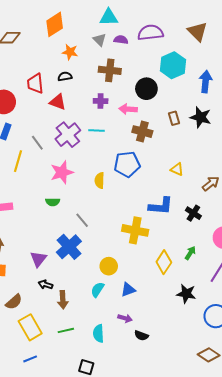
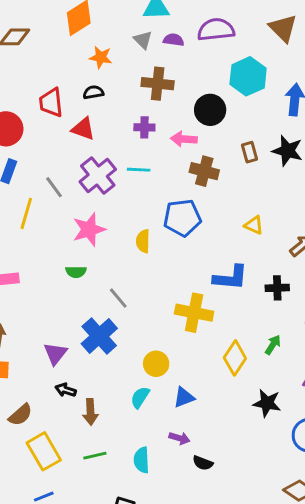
black cross: (193, 213) -> (277, 288), turned -35

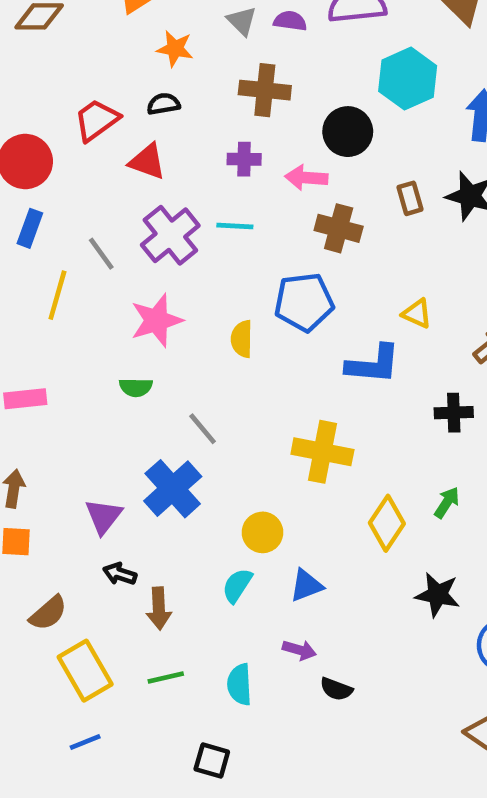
red trapezoid: (51, 103) -> (97, 120), turned 60
blue L-shape: (231, 278) -> (373, 364), moved

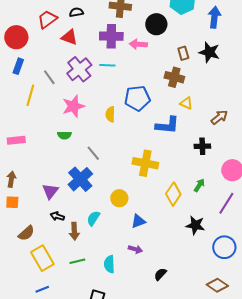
purple cross: (244, 159) -> (111, 36), size x1.6
brown cross: (339, 228) -> (174, 77), moved
cyan semicircle: (237, 585) -> (93, 218), moved
black semicircle: (336, 689) -> (160, 274), moved, turned 112

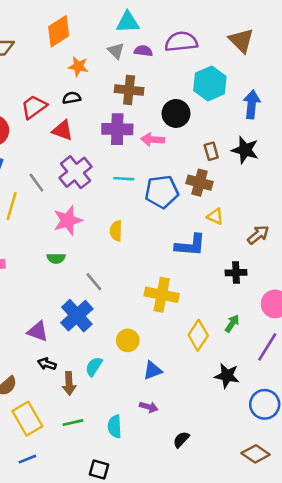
cyan line: (107, 65) -> (124, 179), moved
blue pentagon: (137, 98) -> (162, 192), moved
purple triangle: (50, 191) -> (38, 331), turned -48

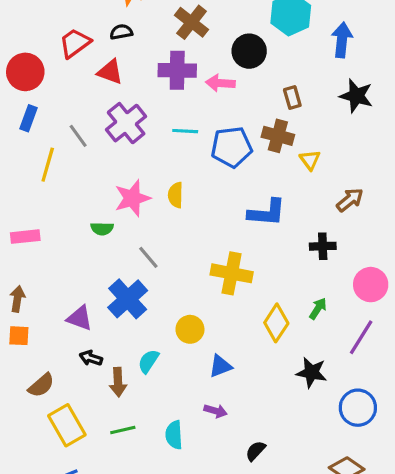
brown cross: (129, 90) -> (192, 22), turned 32
black star: (245, 150) -> (356, 96), moved
yellow triangle: (215, 217) -> (310, 160), moved, turned 30
pink star: (68, 220) -> (132, 198), moved

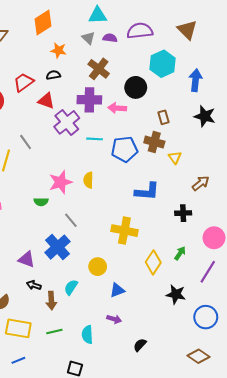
purple cross: (126, 123) -> (67, 122), moved
yellow rectangle: (67, 425) -> (18, 328), turned -50

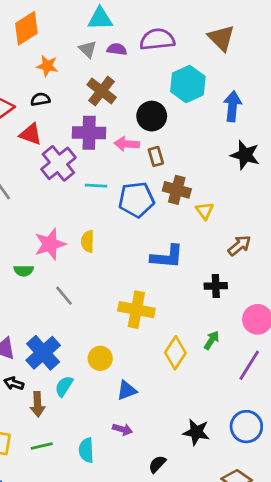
brown rectangle: (164, 117) -> (156, 156), moved
blue cross: (57, 247) -> (43, 353), moved
black star: (176, 294) -> (196, 432), moved

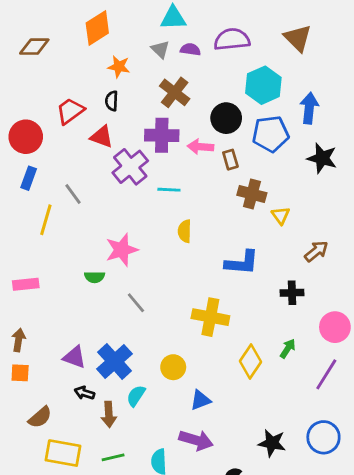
black semicircle: (40, 99) -> (112, 101), turned -78
blue pentagon: (136, 200) -> (271, 134), moved
yellow semicircle: (88, 241) -> (185, 231), moved
purple arrow: (122, 429) -> (196, 440), size x1.6

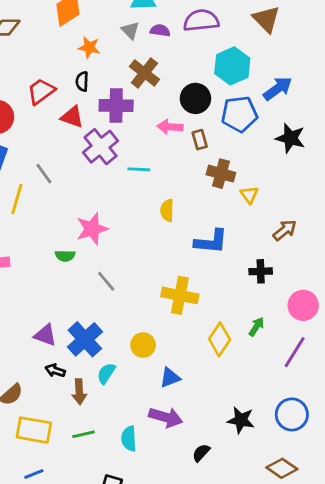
blue arrow: (309, 108) -> (278, 89), turned 48
purple cross: (162, 135) -> (116, 106), moved
yellow semicircle: (185, 231) -> (167, 210), moved

